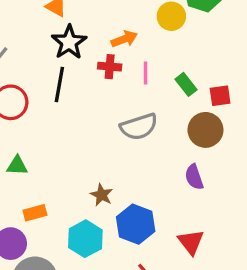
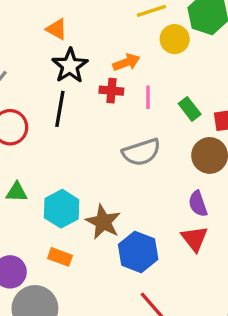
brown star: (102, 195) -> (103, 222), size x1.5
orange rectangle: (35, 213) -> (60, 257), moved, turned 35
cyan hexagon: (85, 239) -> (62, 209), moved
red triangle: (191, 242) -> (195, 239), moved

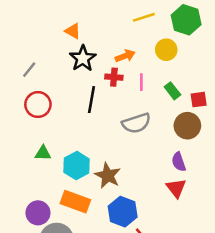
yellow circle: (175, 39) -> (166, 50), moved
black line: (60, 109) -> (91, 100), moved
blue hexagon: (138, 252) -> (123, 212), moved
orange rectangle: (60, 257) -> (75, 202), size x1.6

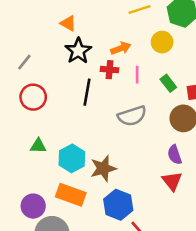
brown star: (108, 175) -> (103, 168), turned 30

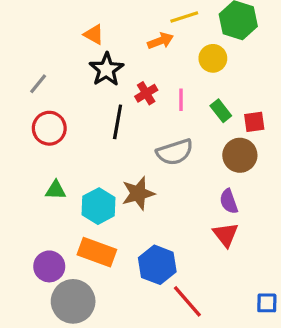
orange arrow: (121, 48) -> (160, 41), moved
red cross: (110, 70) -> (146, 93), turned -36
brown star: (103, 168) -> (138, 193), moved

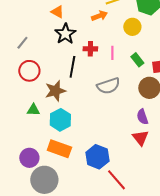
red cross: (146, 93) -> (90, 49), turned 32
brown star: (138, 193) -> (55, 91), moved

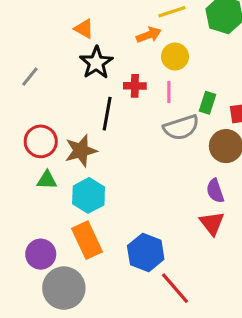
yellow circle: (132, 27) -> (175, 57), moved
green rectangle: (137, 60) -> (207, 103), turned 56
red circle: (29, 71) -> (41, 141), moved
gray semicircle: (108, 86) -> (181, 128), moved
orange rectangle: (59, 149) -> (87, 240), turned 45

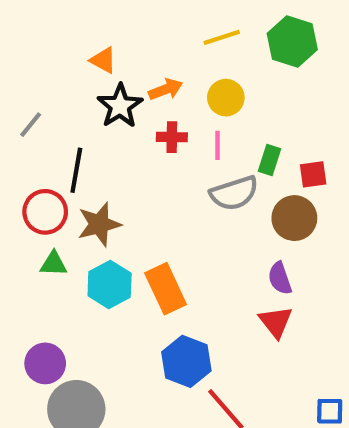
orange arrow: (149, 35) -> (166, 89), moved
black line: (107, 114) -> (76, 170), moved
orange rectangle: (87, 240) -> (166, 289), moved

